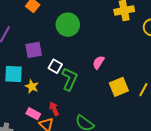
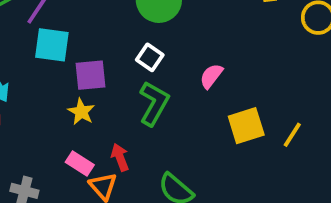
purple square: (34, 50) -> (91, 75), moved
white square: (55, 66) -> (150, 57), moved
cyan square: (14, 74) -> (52, 45), moved

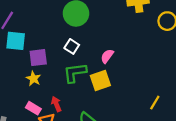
green L-shape: (154, 103) -> (75, 73), turned -125
yellow square: (246, 126) -> (100, 80), moved
yellow line: (292, 135) -> (155, 103), moved

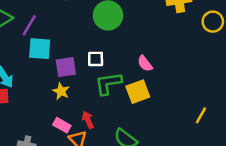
white square: (72, 46) -> (96, 59), moved, turned -32
pink semicircle: (107, 56) -> (145, 64), turned -72

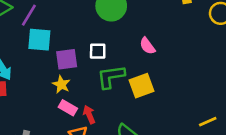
pink semicircle: (145, 64) -> (147, 46), moved
yellow line: (201, 115) -> (208, 122), moved, turned 36
pink rectangle: (62, 125) -> (68, 108), moved

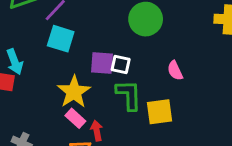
purple square: (67, 59) -> (102, 63), moved
green L-shape: (111, 77) -> (129, 95), turned 84
yellow star: (61, 84) -> (74, 92), size x1.6

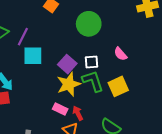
purple square: (102, 63) -> (67, 64), turned -36
white square: (121, 65) -> (92, 62), moved
yellow star: (74, 92) -> (69, 84), moved, turned 30

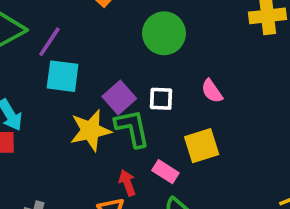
green L-shape: (93, 81) -> (132, 128), moved
yellow star: (69, 84) -> (90, 130), moved
pink rectangle: (60, 109) -> (165, 172), moved

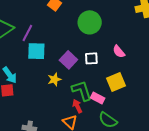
green L-shape: (132, 128) -> (82, 91), moved
yellow star: (90, 130) -> (54, 79), size x0.6

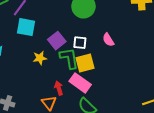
yellow square: (116, 82) -> (85, 63), moved
green L-shape: (82, 91) -> (69, 58), moved
pink rectangle: (98, 98) -> (80, 83), size x1.5

